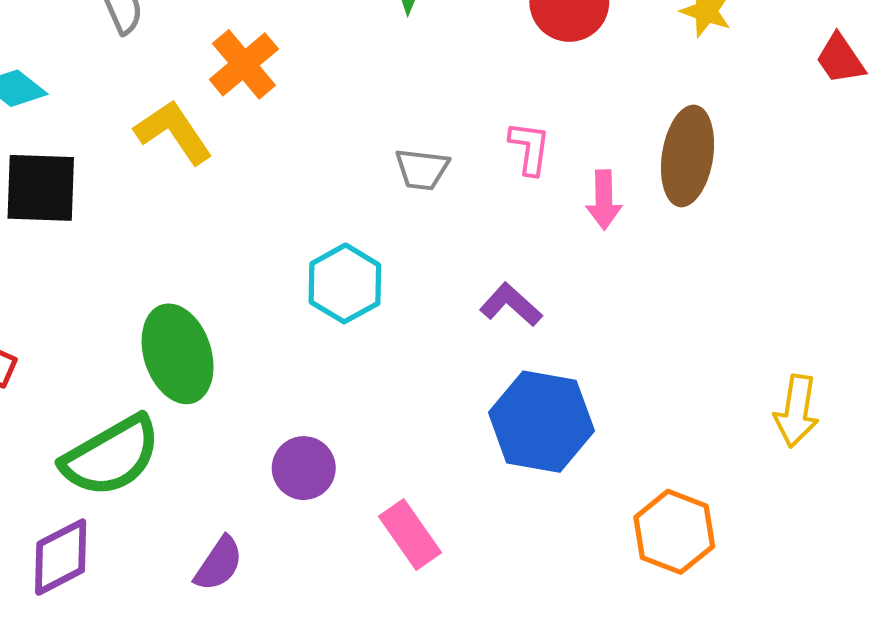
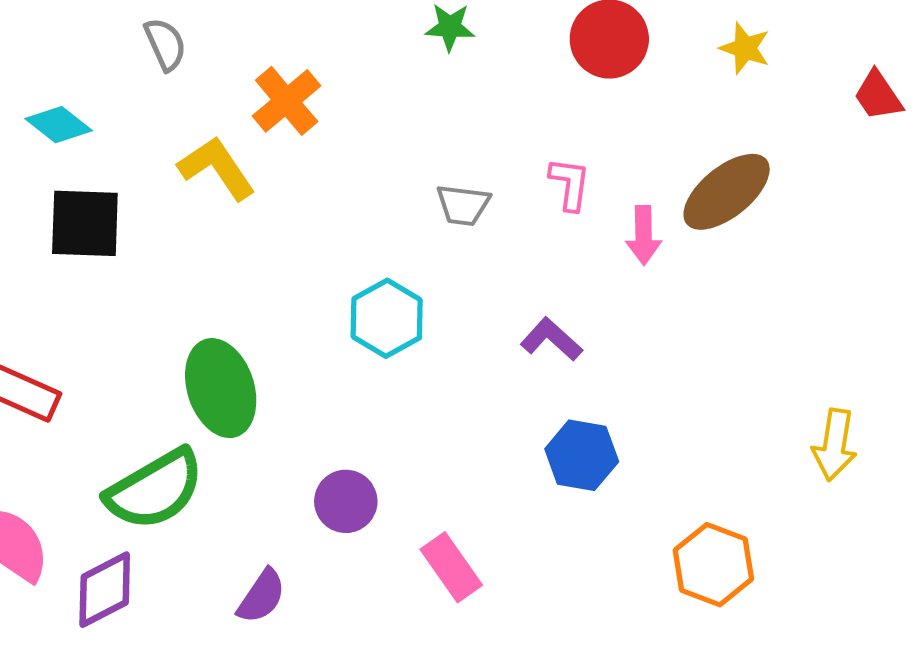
brown ellipse: (688, 156) -> (727, 192), turned 42
blue hexagon: (541, 422) -> (582, 455), size x0.7

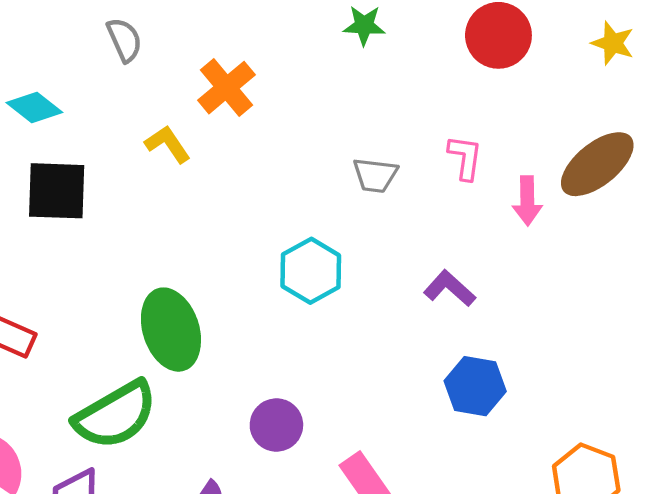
yellow L-shape: (217, 168) -> (168, 144), size x0.7

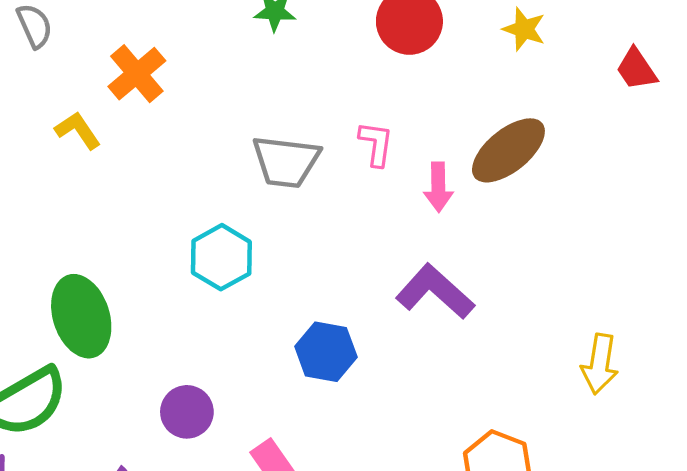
gray trapezoid: (375, 175) -> (286, 162), size x1.5
purple L-shape: (450, 288) -> (435, 292), moved, size x1.5
blue hexagon: (475, 386) -> (326, 352), moved

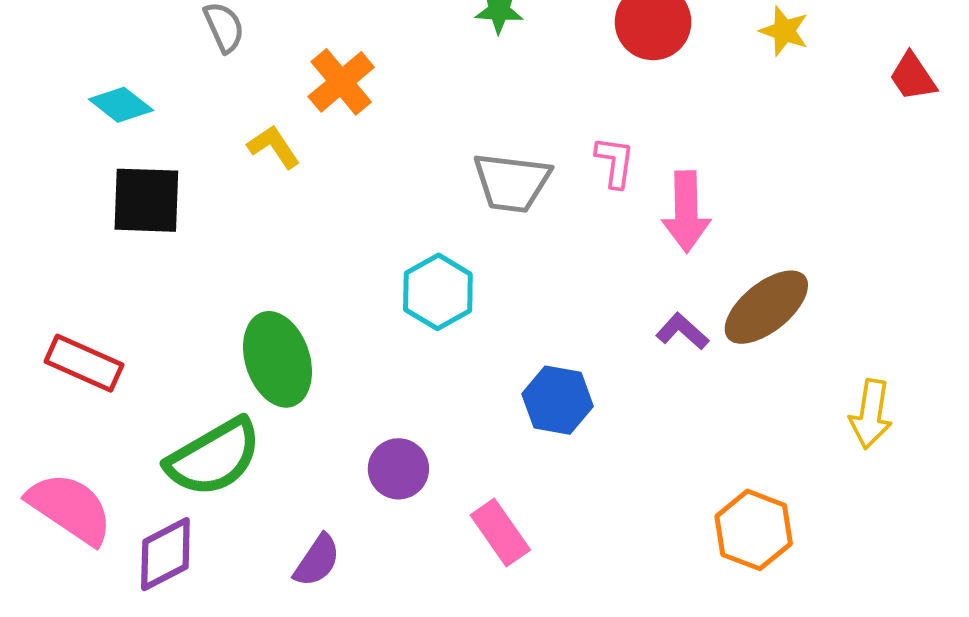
brown ellipse: (508, 150) -> (766, 307), moved
pink arrow: (438, 187) -> (686, 212), size x1.4
purple L-shape: (435, 292) -> (682, 331), size x0.6

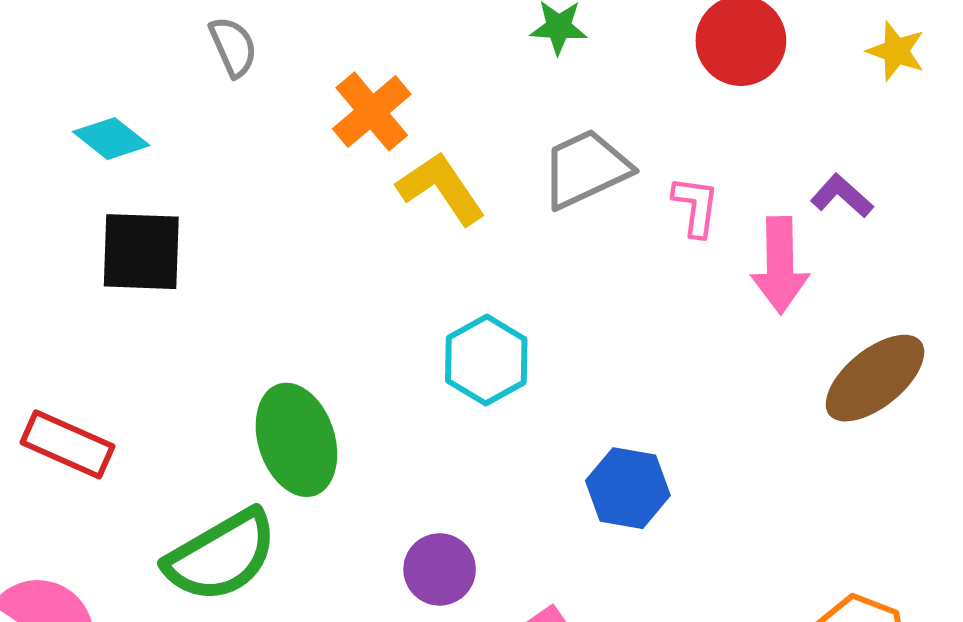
yellow L-shape: (274, 147) -> (441, 188), moved, size x1.4
gray trapezoid: (512, 182) -> (586, 169), moved, turned 148
purple L-shape: (682, 331) -> (842, 196), moved

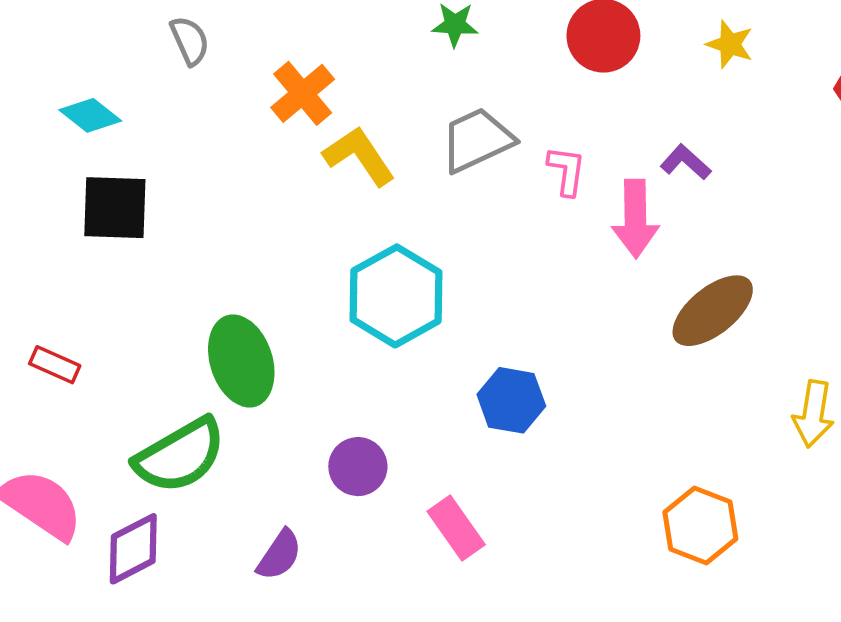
cyan hexagon: (486, 360) -> (396, 296), size x1.4
red rectangle: (67, 444) -> (55, 365), size x0.7

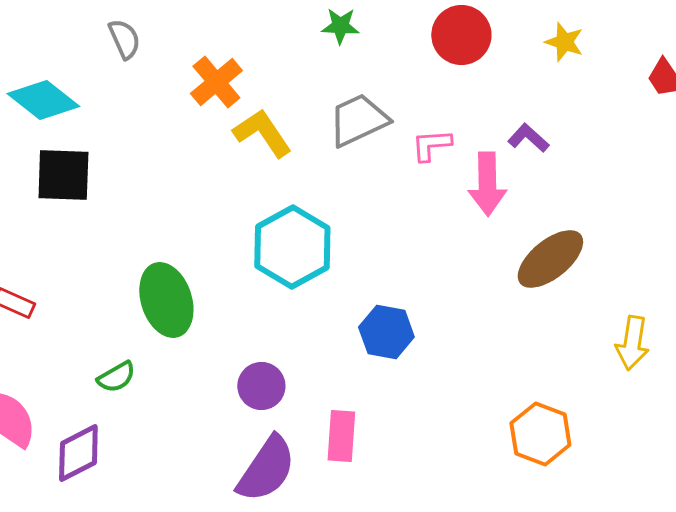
cyan diamond: (90, 115) -> (43, 100), size x1.4
pink L-shape: (567, 171) -> (431, 145), turned -102
green semicircle: (180, 456) -> (116, 377), size x0.5
pink rectangle: (456, 528) -> (341, 436), turned 39
purple semicircle: (279, 555) -> (266, 469), moved, size x1.6

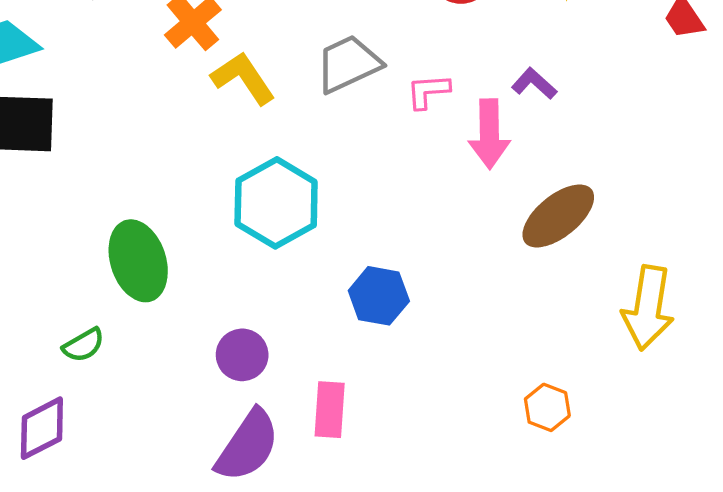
yellow arrow: (632, 343) -> (648, 308), size x1.4
orange hexagon: (540, 434) -> (547, 407), size x0.7

